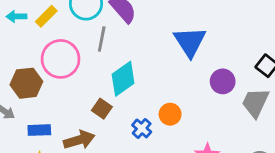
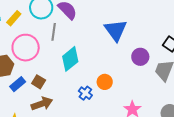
brown square: (102, 109) -> (39, 82), moved
blue rectangle: (39, 130) -> (18, 84), moved, turned -35

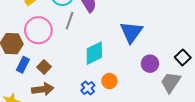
cyan diamond: (70, 59) -> (94, 53), moved
blue rectangle: (18, 84) -> (23, 65), turned -35

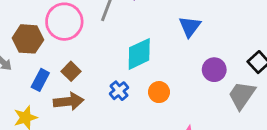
blue triangle: (131, 32) -> (190, 27), size x0.7
blue rectangle: (23, 65) -> (40, 80), moved
blue cross: (88, 88) -> (119, 91), moved

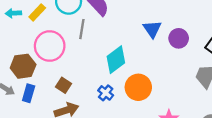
purple circle: (214, 70) -> (179, 38), moved
blue rectangle: (40, 80) -> (29, 93), moved
orange circle: (159, 92) -> (138, 87), size x1.5

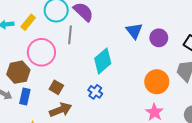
orange circle: (138, 87) -> (157, 82), moved

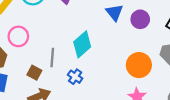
gray line: (70, 35) -> (52, 58), moved
pink circle: (41, 52) -> (18, 36), size x0.7

